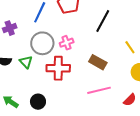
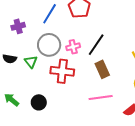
black line: (103, 21) -> (96, 45), moved
brown rectangle: (98, 62) -> (102, 69), turned 30

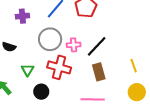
green triangle: (31, 62) -> (28, 70), moved
black circle: (39, 102) -> (41, 92), moved

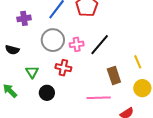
red cross: (59, 67) -> (63, 68), size x0.7
brown rectangle: (99, 72) -> (114, 76), moved

